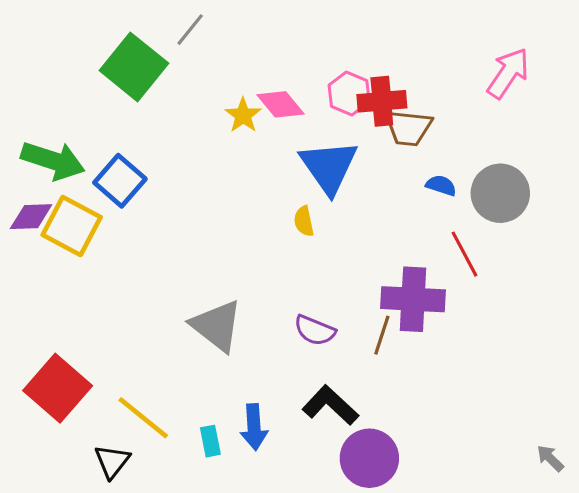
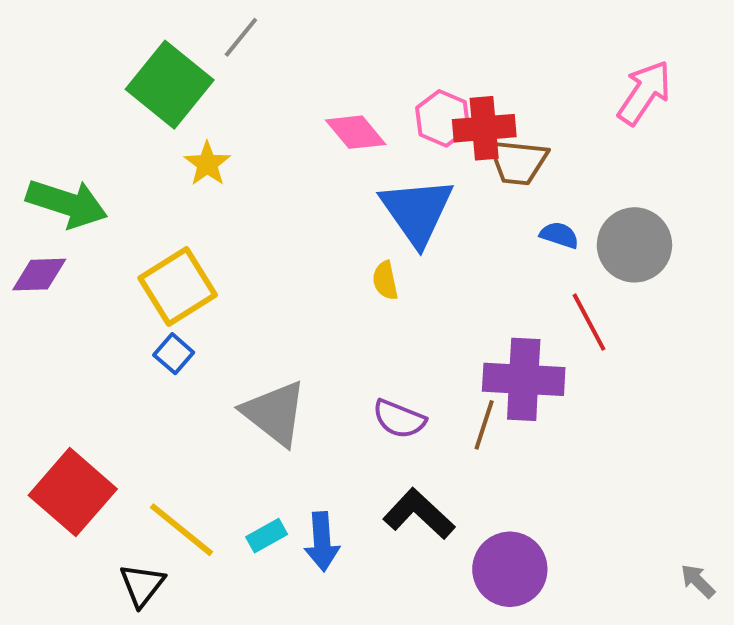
yellow star: (243, 115) -> (207, 164), moved
blue square: (120, 181) -> (174, 354), moved, size x0.6
yellow square: (72, 226) -> (178, 286), moved, turned 30
cyan rectangle: (210, 441) -> (267, 536), moved, turned 72
purple circle: (369, 458) -> (510, 569), moved

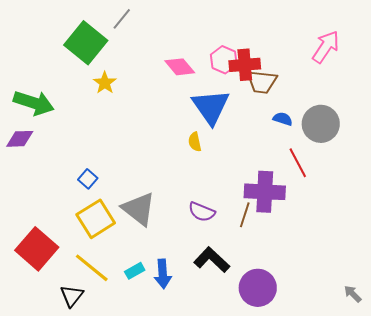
yellow square: (178, 286) -> (96, 219), moved

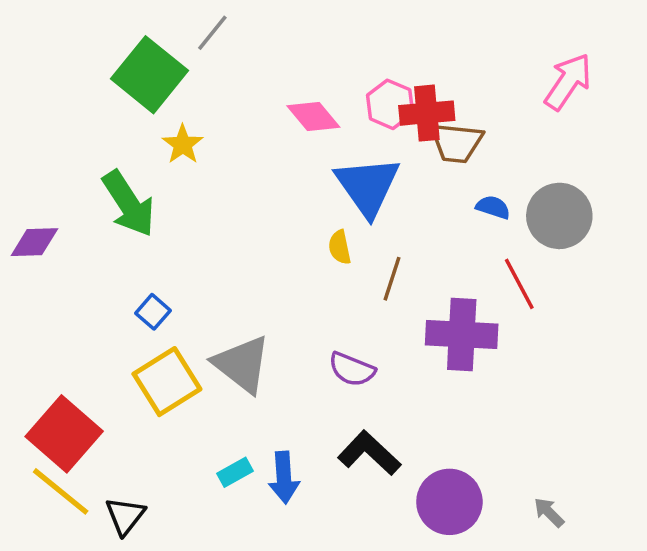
green arrow: (34, 103) -> (129, 204), moved, turned 39
brown line: (245, 215) -> (392, 279), moved
yellow line: (92, 268) -> (61, 491), moved
gray arrow: (353, 294) -> (549, 512), moved

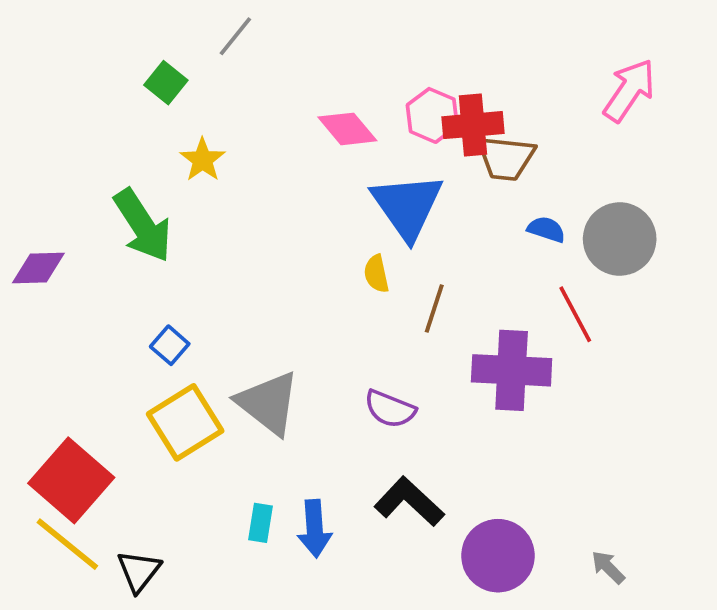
green square: (150, 75) -> (166, 83), size x0.5
cyan rectangle: (235, 472) -> (260, 523), turned -52

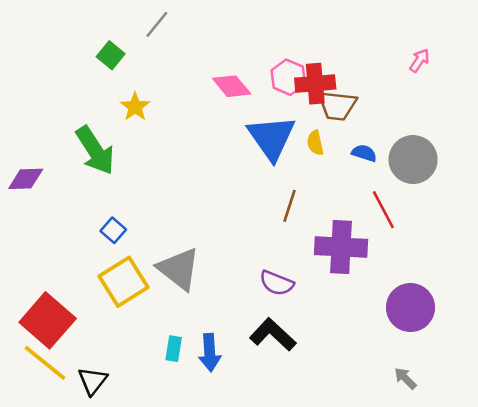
pink arrow: (629, 90) -> (419, 60), size x0.6
yellow semicircle: (376, 274) -> (315, 143), moved
purple semicircle: (390, 409) -> (277, 283), moved
purple circle: (498, 556) -> (410, 308), moved

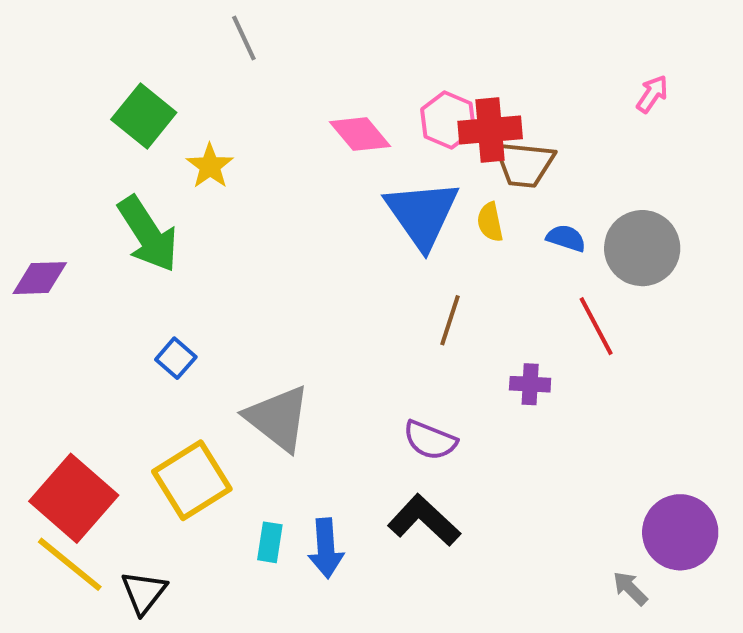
gray line: (157, 24) -> (244, 38), turned -64
green square: (111, 55) -> (144, 116), moved, size x1.4
purple cross: (341, 247) -> (530, 384), size x0.5
yellow square: (123, 282) -> (192, 480), moved
purple circle: (410, 308) -> (680, 532), moved

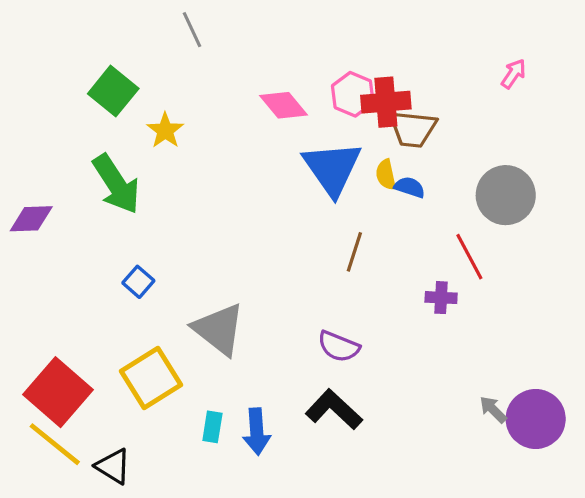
blue semicircle: (566, 238) -> (410, 187), moved
purple cross: (530, 384) -> (441, 298), moved
gray arrow: (630, 588) -> (493, 410), moved
black triangle: (144, 592) -> (113, 466), turned -36

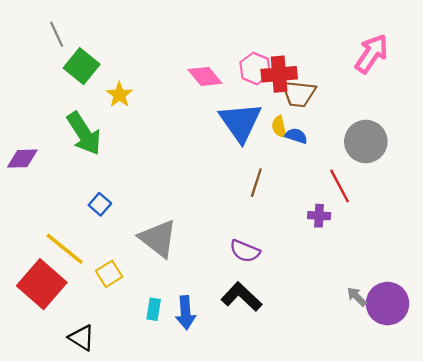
gray line: (192, 30) -> (57, 34), moved
pink arrow: (514, 74) -> (372, 54), size x1.8
yellow square: (151, 378) -> (109, 274), size x0.6
yellow line: (55, 444) -> (65, 249), moved

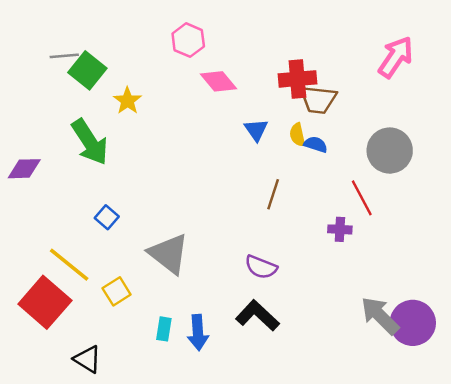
gray line: (57, 34) -> (64, 56), moved, turned -70
pink hexagon: (255, 68) -> (188, 40), moved
blue triangle: (240, 122) -> (256, 130), size x0.5
gray arrow: (357, 297) -> (380, 316), size x1.8

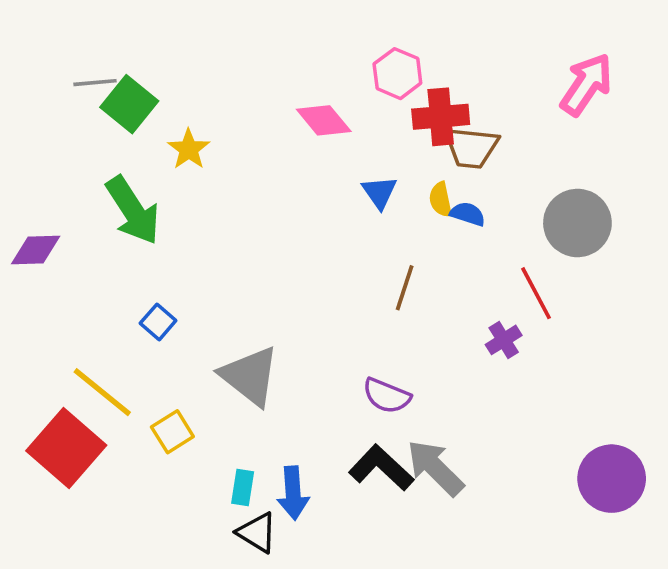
pink hexagon: (188, 40) -> (397, 74), moved
purple cross: (340, 229) -> (504, 340), turned -35
gray arrow: (380, 316) -> (435, 468), moved
black triangle: (87, 359) -> (257, 533), moved

